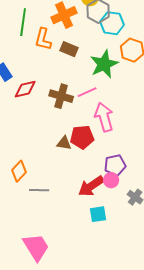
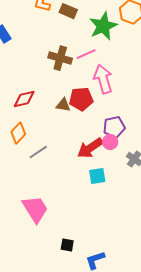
red diamond: (25, 89) -> (24, 99), moved
gray line: (39, 190) -> (38, 152), turned -36

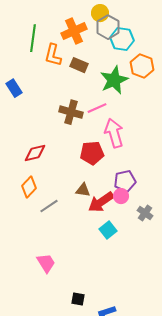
brown triangle: (63, 105) -> (83, 190), moved
cyan square: (97, 176) -> (108, 230), turned -30
pink trapezoid: (35, 209) -> (46, 263), size x0.7

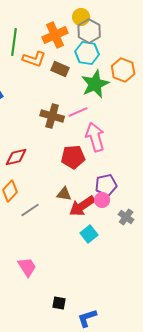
cyan hexagon: (122, 39) -> (87, 53), moved
orange L-shape: (53, 55) -> (34, 59), turned -85

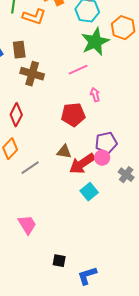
brown rectangle: (60, 69) -> (19, 50), moved, turned 60
brown cross: (52, 116) -> (32, 74), moved
pink arrow: (95, 137) -> (95, 95), size x0.5
red diamond: (16, 157) -> (16, 115), turned -50

